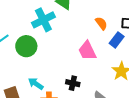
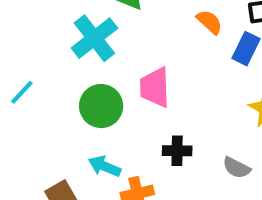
green circle: (26, 46) -> (101, 106), moved
pink trapezoid: (87, 51) -> (155, 87), moved, turned 35

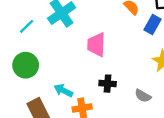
cyan line: (22, 92) -> (27, 26), moved
green circle: (101, 106) -> (26, 65), moved

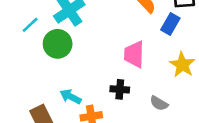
pink trapezoid: (96, 45) -> (134, 54), moved
green circle: (26, 65) -> (58, 44), moved

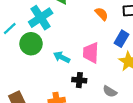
blue rectangle: (170, 24) -> (121, 39), moved
cyan arrow: (71, 97) -> (62, 57), moved

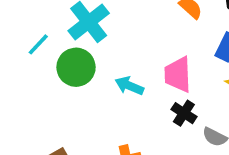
black cross: (79, 80) -> (184, 113), moved, turned 32

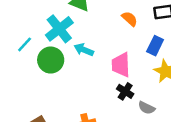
cyan arrow: (129, 86) -> (84, 50), moved

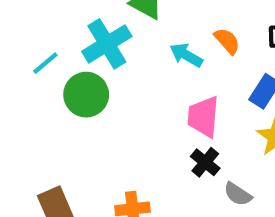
cyan arrow: (84, 50) -> (186, 55), moved

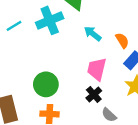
orange semicircle: (227, 41) -> (122, 40), moved
green circle: (86, 95) -> (46, 84), moved

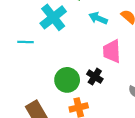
cyan line: (14, 26) -> (25, 42), moved, turned 49
black cross: (94, 94) -> (95, 77), moved

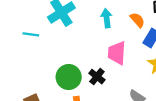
cyan arrow: (98, 18) -> (107, 18), turned 54

